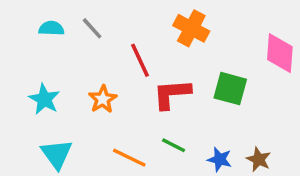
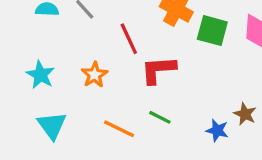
green square: (230, 89) -> (212, 31), moved
blue star: (220, 159) -> (217, 130), moved
brown star: (259, 159) -> (245, 114), moved

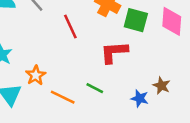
red L-shape: (158, 70) -> (114, 52), moved
orange star: (94, 75) -> (36, 75), moved

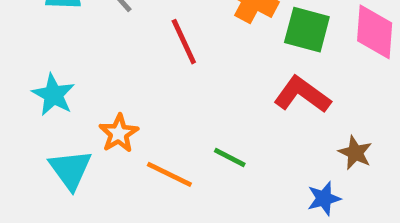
red L-shape: (114, 52) -> (302, 95), moved, turned 40
blue star: (140, 98) -> (324, 199), moved, turned -30

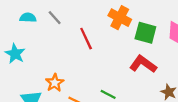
cyan star: (53, 95) -> (15, 54), moved

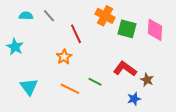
red L-shape: (143, 64) -> (125, 69), moved
orange star: (55, 83) -> (64, 57), moved

